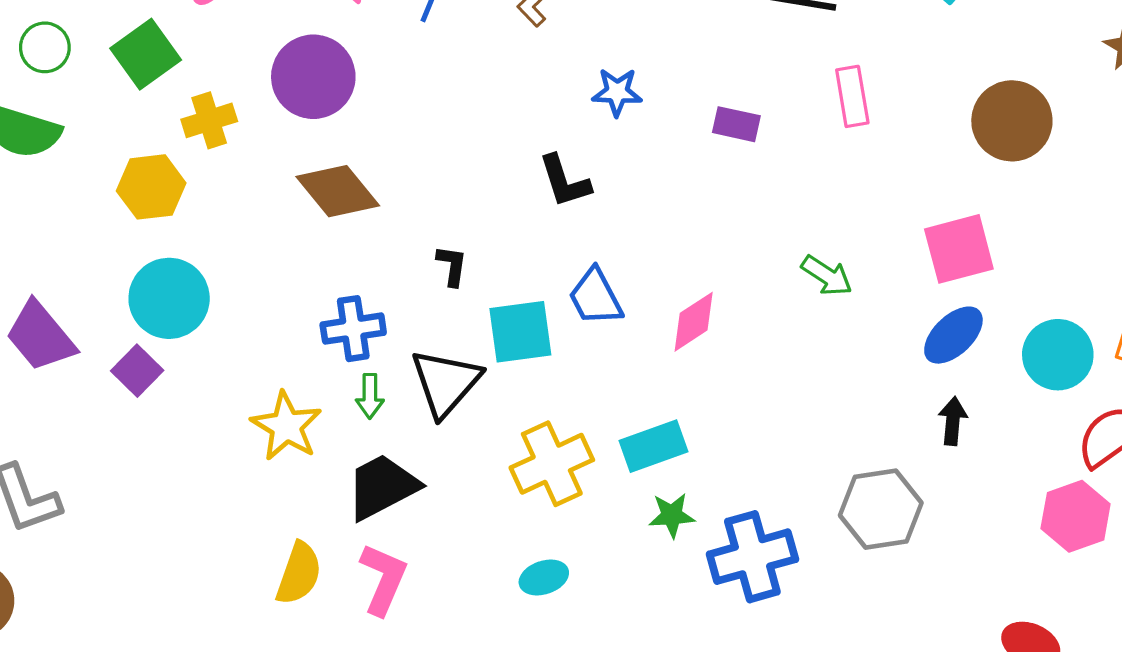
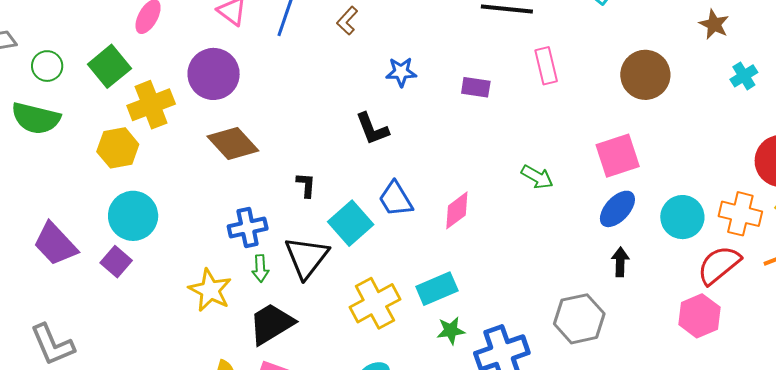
yellow cross: (209, 120) -> (151, 105), size x1.4
cyan square: (520, 332) -> (351, 223), turned -30

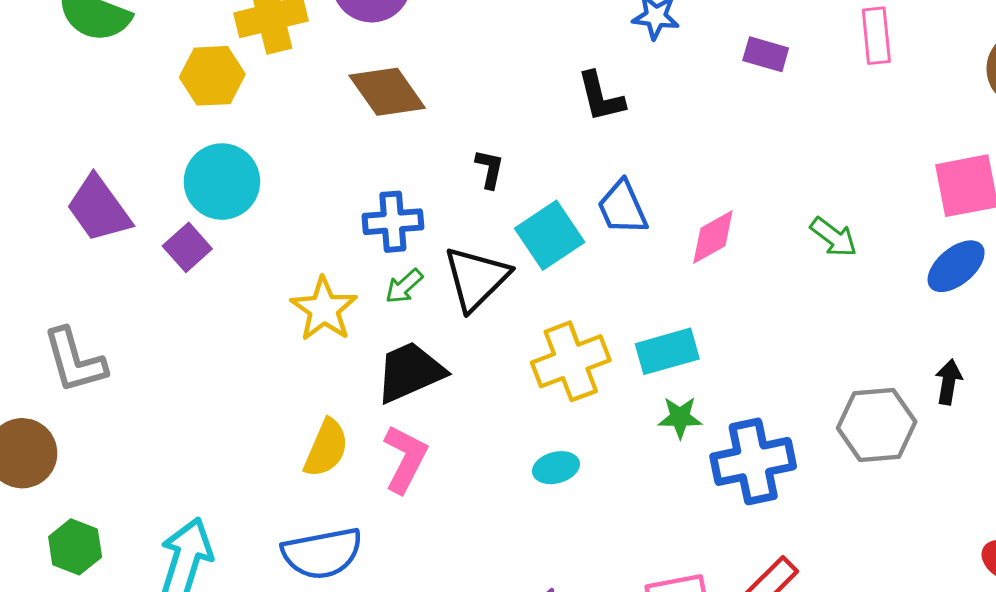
green arrow: (537, 177) -> (834, 237), moved
black arrow: (620, 262) -> (949, 382), moved
green arrow: (260, 269) -> (404, 286), turned 44

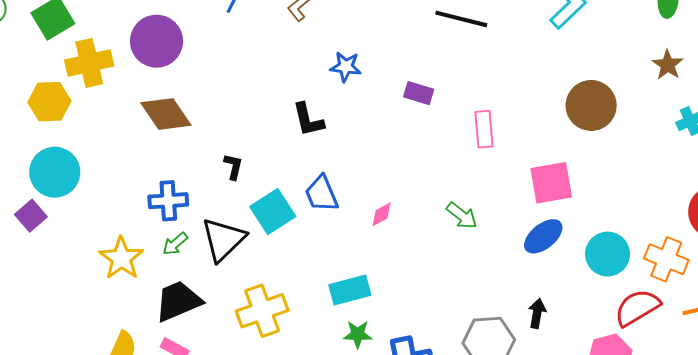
pink rectangle: (876, 36) -> (484, 129), moved
pink diamond: (713, 237) -> (381, 214), size x0.7
yellow cross: (571, 361) -> (262, 311), moved

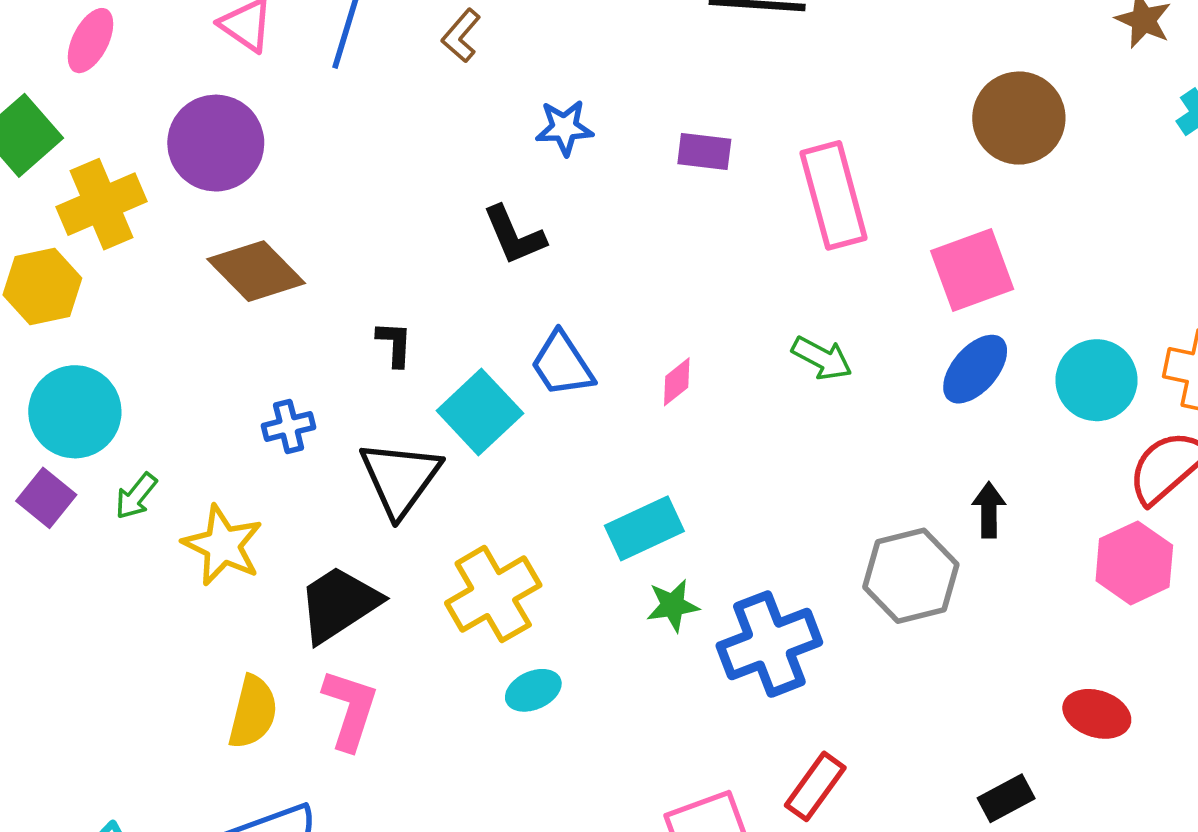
pink rectangle: (484, 129) -> (834, 195), size x1.5
blue cross: (168, 201) -> (289, 426), size x0.7
green arrow: (175, 244) -> (136, 496), moved

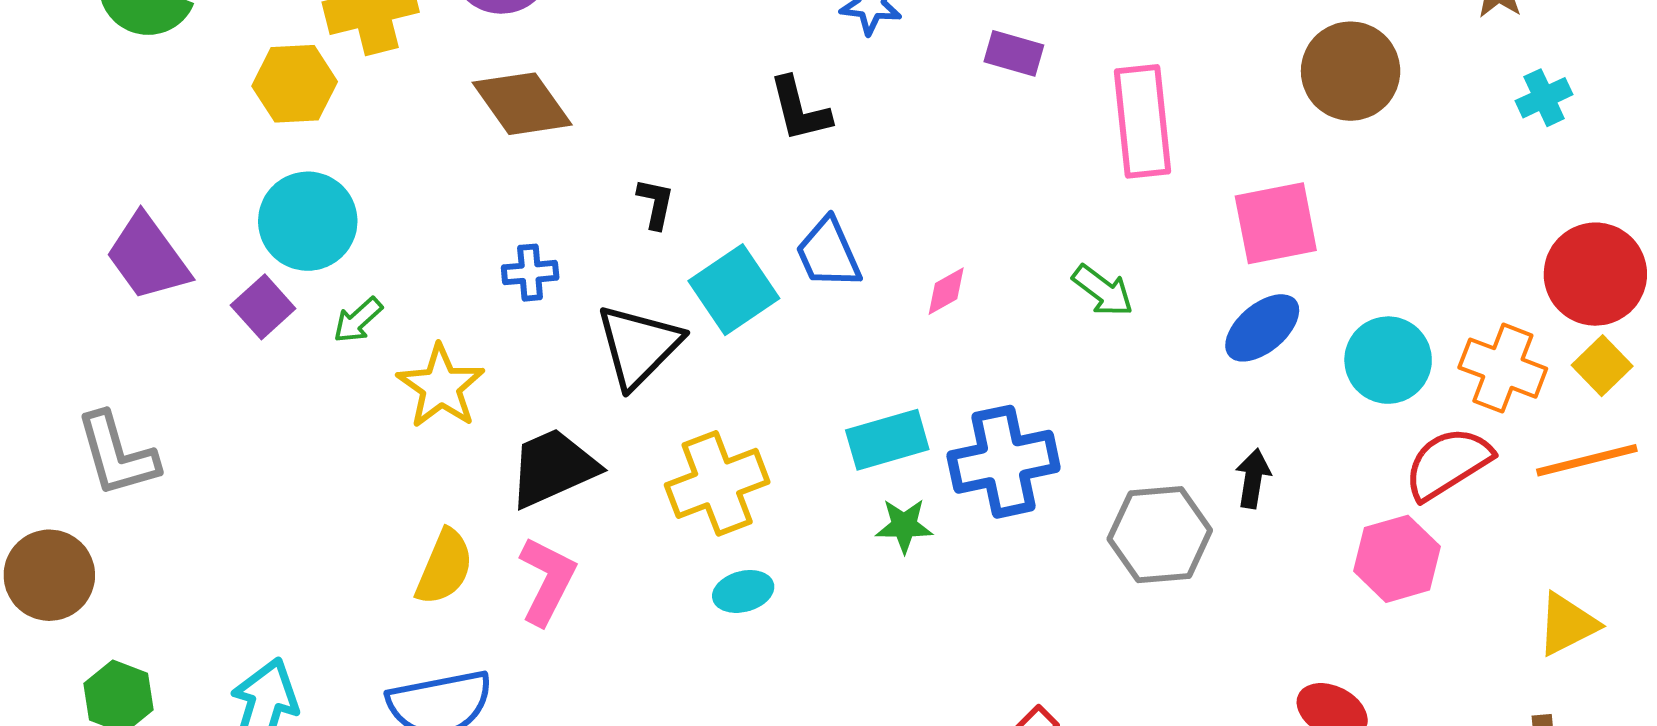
blue cross: (769, 644) -> (1004, 462), moved

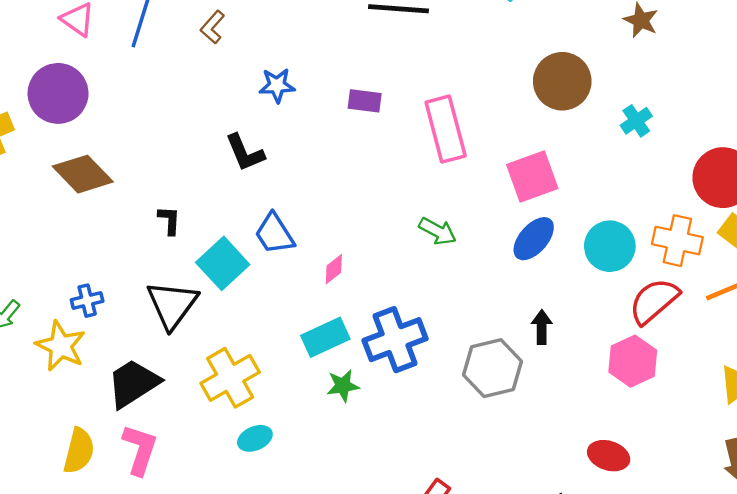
cyan cross: (1544, 98) -> (636, 121), moved
blue cross: (530, 273) -> (87, 301), moved
pink diamond: (946, 291) -> (334, 269), moved

